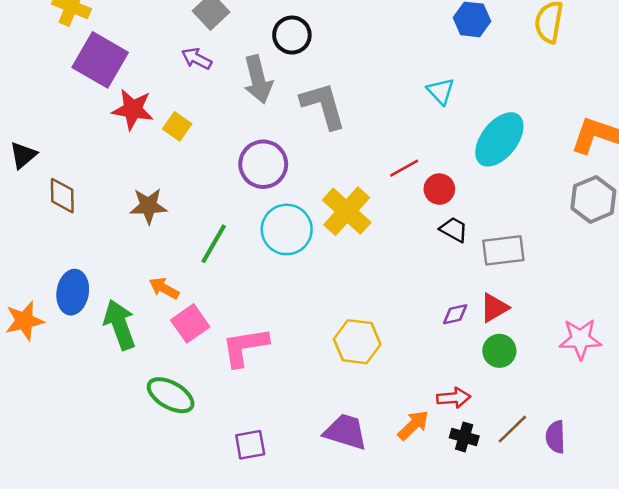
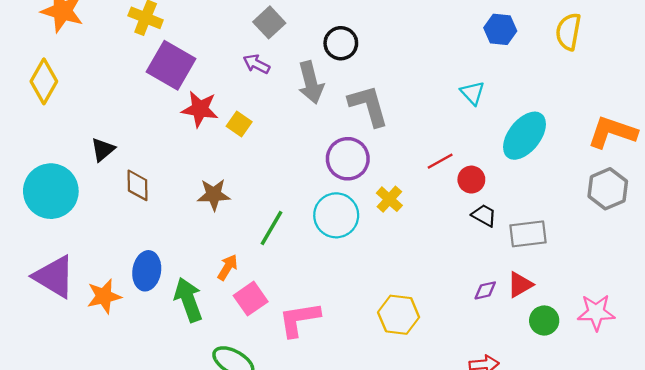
purple circle: (263, 164) -> (348, 159), moved
yellow cross: (347, 211) -> (389, 199), size x0.6
orange arrow: (164, 288) -> (228, 267), turned 92
green circle: (499, 351) -> (544, 320), moved

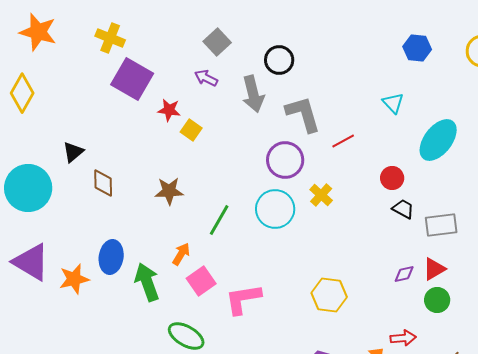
red star: (200, 109) -> (169, 110), moved, size x0.7
red line: (440, 161) -> (343, 141), moved
green circle: (544, 320) -> (437, 300), moved

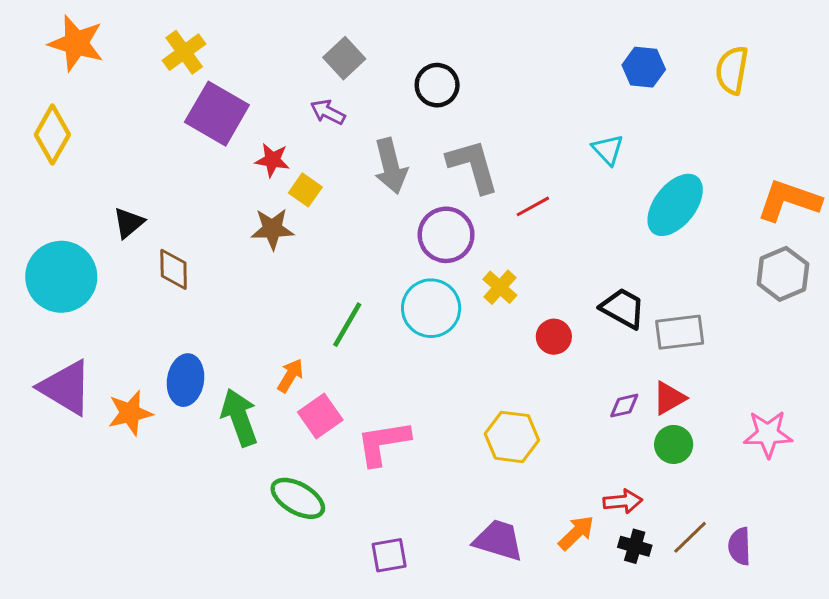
yellow cross: (110, 38) -> (184, 52), turned 32
gray arrow: (253, 94) -> (391, 166), moved
red circle: (392, 178) -> (554, 337), moved
brown star: (169, 191) -> (272, 229), moved
black trapezoid: (403, 209) -> (623, 308), size x1.4

